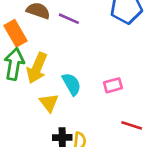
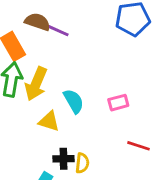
purple line: (69, 19) -> (58, 30), moved
yellow triangle: (49, 103) -> (49, 121), turned -35

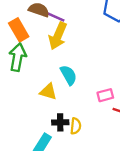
yellow arrow: (36, 84) -> (58, 36), moved
pink rectangle: (118, 103) -> (105, 95), moved

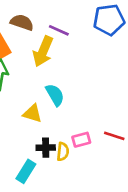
purple line: (55, 17) -> (59, 30), moved
pink rectangle: (105, 95) -> (81, 140), moved

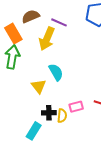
brown semicircle: (22, 22) -> (31, 16), turned -42
yellow triangle: (32, 113) -> (39, 86), turned 35

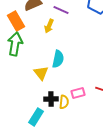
yellow arrow: (47, 39) -> (49, 26), size x0.6
cyan semicircle: (56, 72) -> (58, 59), turned 42

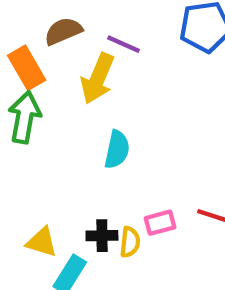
yellow arrow: (49, 26) -> (98, 79), size x1.6
yellow triangle: (41, 73) -> (42, 242), moved, turned -35

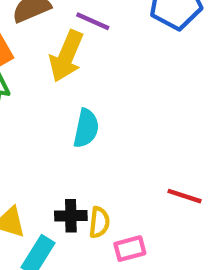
pink rectangle: (160, 223) -> (130, 249), moved

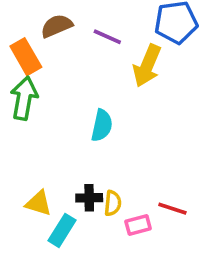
yellow arrow: (66, 56) -> (147, 66), moved
red line: (185, 196) -> (172, 209), moved

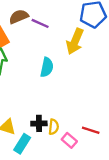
purple line: (107, 37) -> (40, 23), moved
cyan semicircle: (102, 125) -> (47, 67), moved
pink rectangle: (138, 225) -> (69, 140), turned 56

